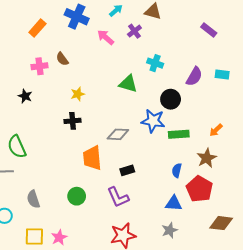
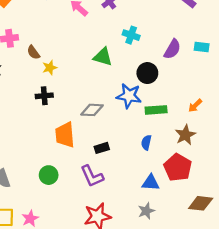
brown semicircle: (62, 59) -> (33, 52), moved
blue semicircle: (177, 170) -> (146, 142), moved

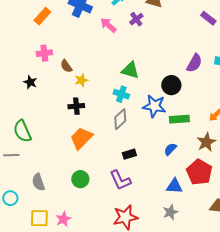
cyan cross: (131, 35) -> (121, 94), moved
gray diamond: (92, 110) -> (120, 119), turned -45
orange trapezoid: (65, 135) -> (81, 138), moved, turned 50
blue semicircle: (146, 142) -> (170, 149), turned 32

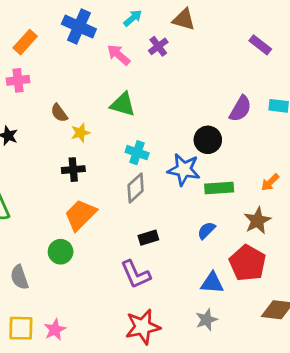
pink cross: (44, 53) -> (18, 80), moved
green triangle: (130, 70) -> (123, 104), moved
green circle: (80, 179) -> (61, 252), moved

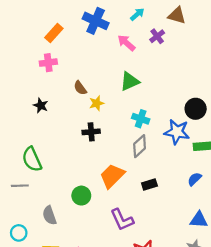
green triangle: (123, 104) -> (130, 81), turned -40
orange trapezoid: (80, 215) -> (112, 176), moved
purple L-shape: (136, 274) -> (122, 220), moved

